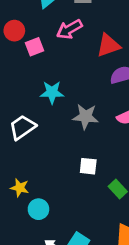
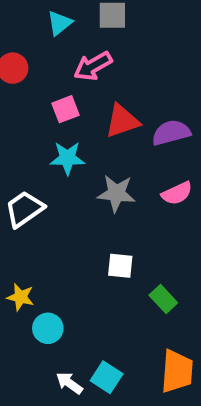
red triangle: (108, 45) -> (122, 121), moved
pink square: (34, 47) -> (65, 109), moved

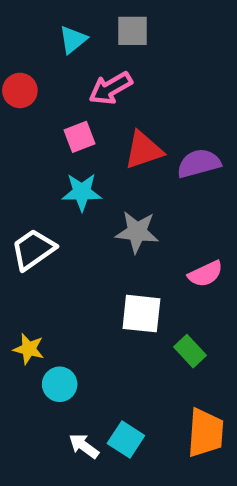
pink semicircle: (177, 193) -> (205, 274), moved
white square: (120, 266) -> (141, 314), size x1.4

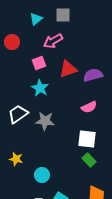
cyan star: (82, 192) -> (40, 88), turned 30
gray star: (137, 232) -> (45, 121), moved
pink semicircle: (205, 274) -> (89, 107), moved
white square: (141, 314) -> (87, 139), moved
cyan circle: (60, 384) -> (42, 175), moved

